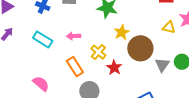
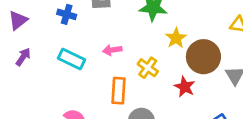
orange rectangle: (75, 67) -> (119, 91), turned 42
red star: (114, 68) -> (185, 87), moved

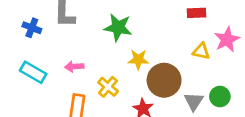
yellow star: (176, 38) -> (138, 60), turned 30

